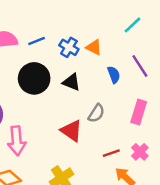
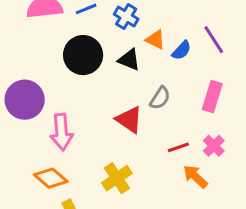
orange triangle: (94, 47) -> (155, 40), moved
blue semicircle: (114, 75) -> (181, 50), turned 63

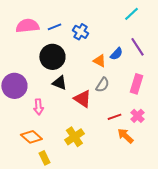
orange triangle: (155, 40) -> (99, 61), moved
black triangle: (129, 60) -> (59, 83), moved
pink arrow: (62, 132) -> (38, 107), size x0.7

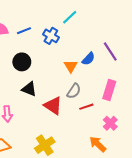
cyan line: (131, 14) -> (70, 17), moved
black circle: (52, 57) -> (22, 62), size x0.7
orange triangle: (99, 61) -> (71, 66), turned 32
red line: (114, 117) -> (86, 107), moved

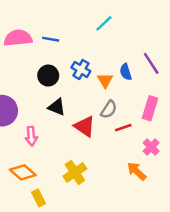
blue line: (24, 31) -> (51, 39), turned 32
blue cross: (51, 36) -> (81, 69), moved
blue semicircle: (88, 59) -> (126, 72), turned 120

